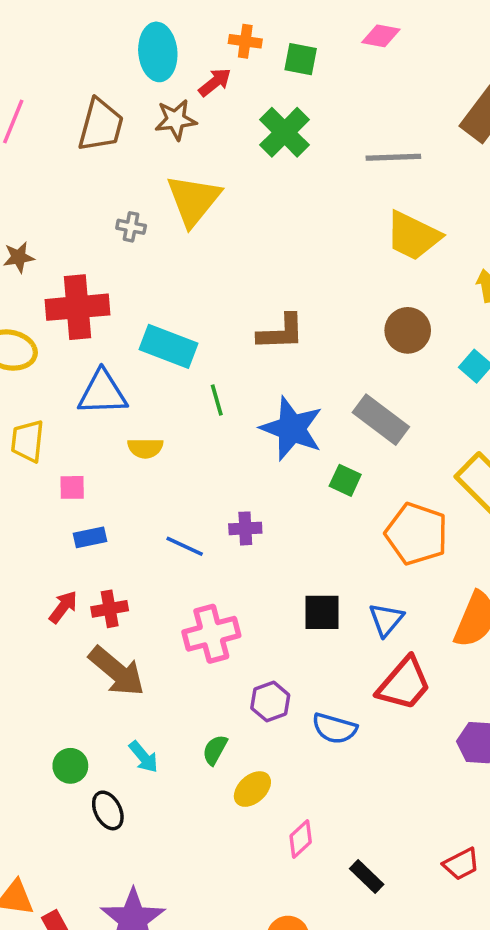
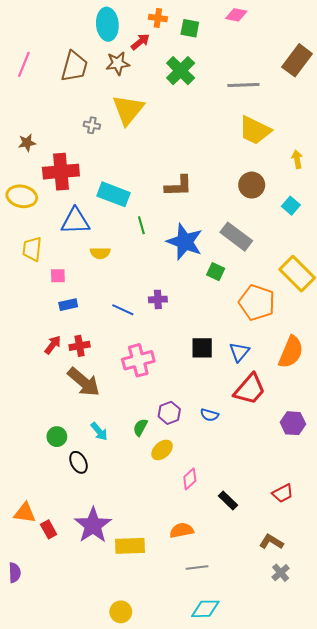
purple hexagon: (270, 702) -> (169, 413), moved
blue semicircle: (335, 728) -> (209, 415), size x0.7

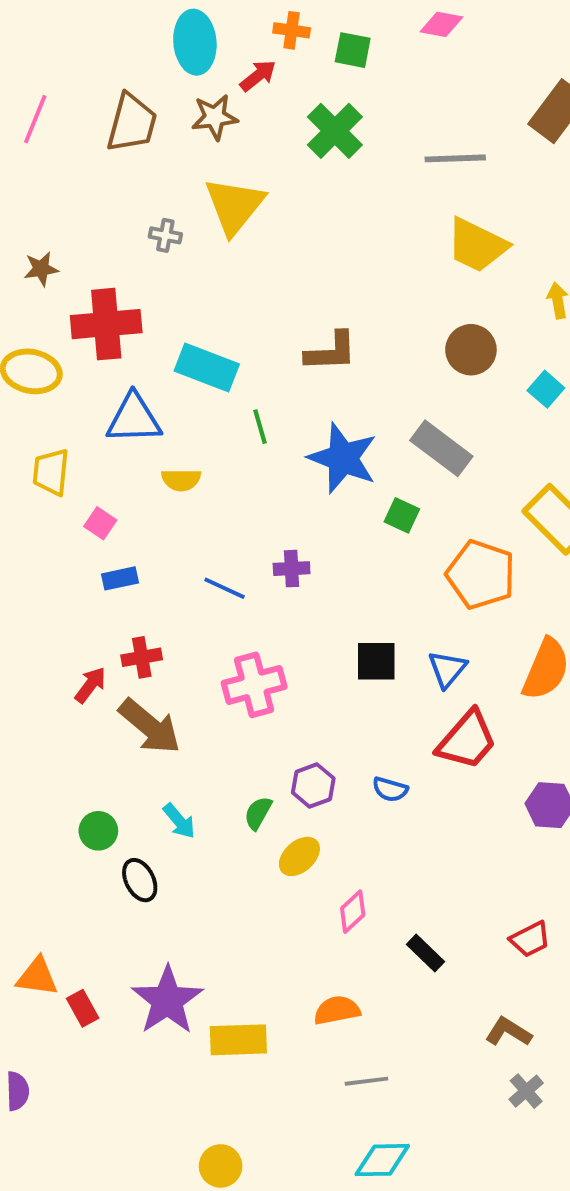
pink square: (58, 276) -> (100, 523), turned 35
red arrow: (53, 345) -> (90, 685), moved

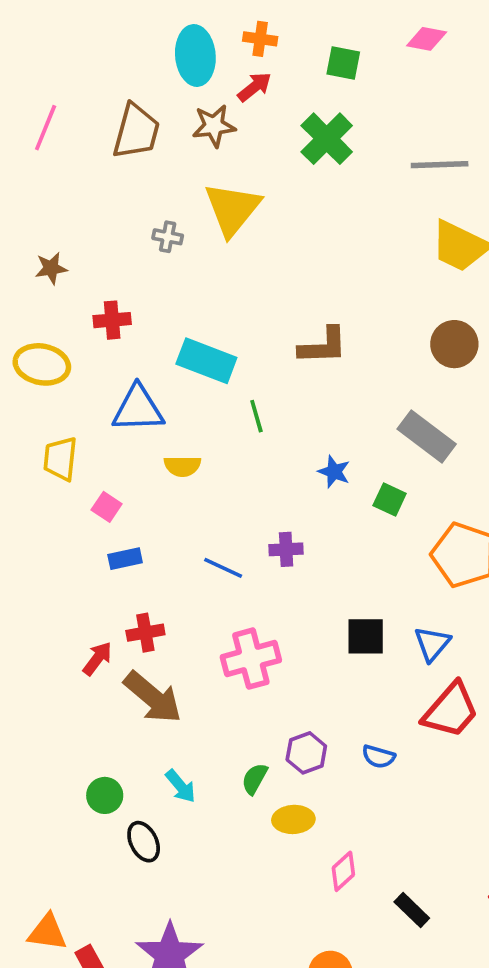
orange cross: (292, 30) -> (260, 39), moved
red cross: (106, 324) -> (112, 320), size x0.6
blue star: (343, 458) -> (334, 472), moved, size x0.5
yellow ellipse: (299, 856) -> (293, 819), turned 39

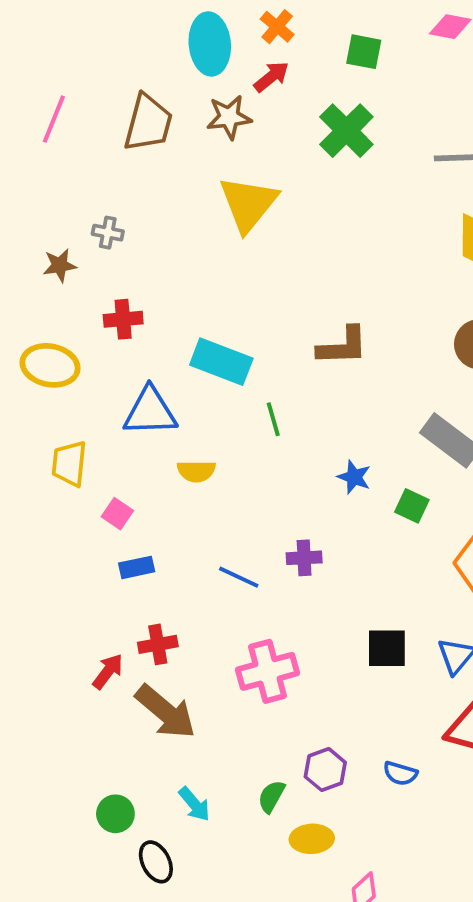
orange cross: (260, 39) -> (277, 27), turned 32
gray cross: (168, 237) -> (108, 233), moved

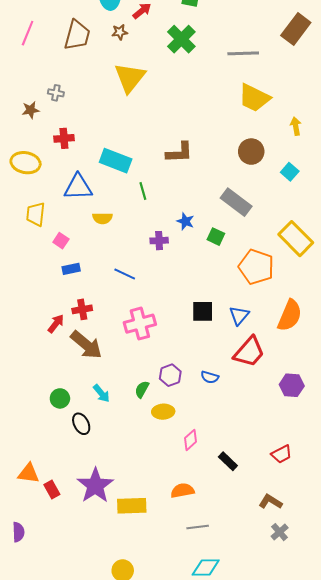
brown star: (229, 117) -> (120, 32), size x0.7
purple cross: (304, 558) -> (159, 241), moved

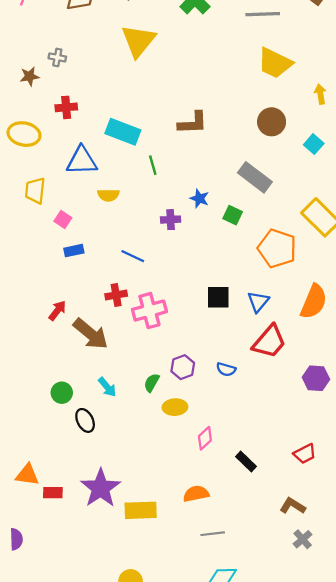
red cross: (82, 309) -> (116, 295), moved
red rectangle: (52, 490) -> (53, 493), turned -60

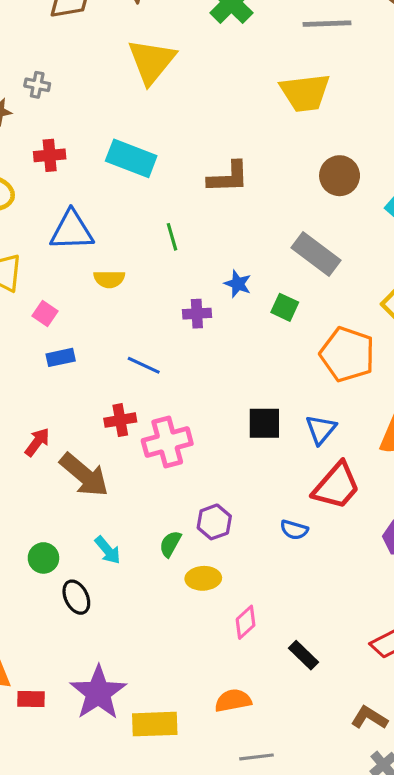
yellow trapezoid: (275, 63) -> (305, 93), moved, turned -33
cyan rectangle: (123, 132) -> (131, 158), moved
blue semicircle: (226, 369) -> (294, 530), moved

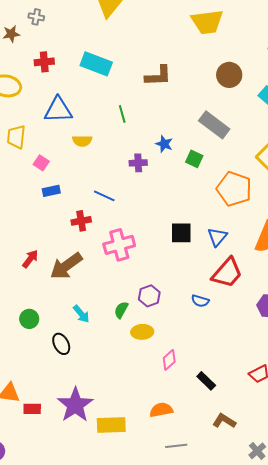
red cross: (120, 420) -> (81, 221), moved
red arrow: (37, 442) -> (30, 259), moved
brown arrow: (84, 475) -> (66, 266), turned 104
green circle: (43, 558) -> (29, 319), moved
brown L-shape: (369, 718) -> (224, 421), moved

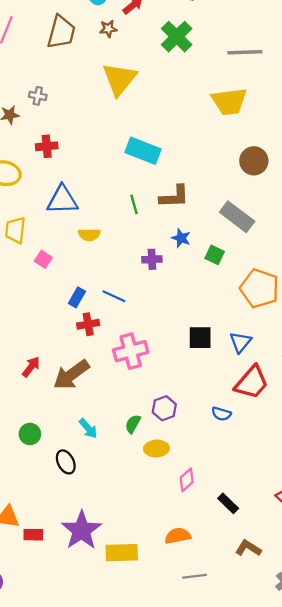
cyan rectangle: (96, 64) -> (143, 151), moved
brown L-shape: (158, 76) -> (174, 197), moved
blue rectangle: (51, 191) -> (77, 297), moved, turned -48

